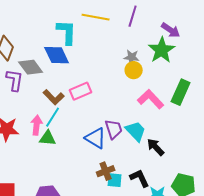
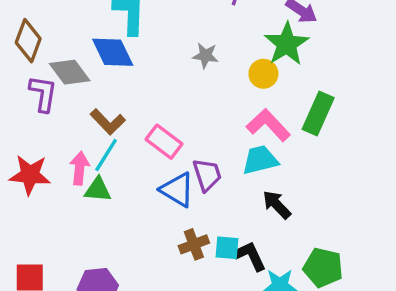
gray star: (132, 57) -> (205, 56), moved
yellow circle: (134, 70) -> (263, 74), moved
pink rectangle: (81, 91) -> (164, 142), moved, turned 60
cyan trapezoid: (136, 131) -> (260, 160), moved, turned -60
cyan square: (115, 180) -> (227, 248), moved

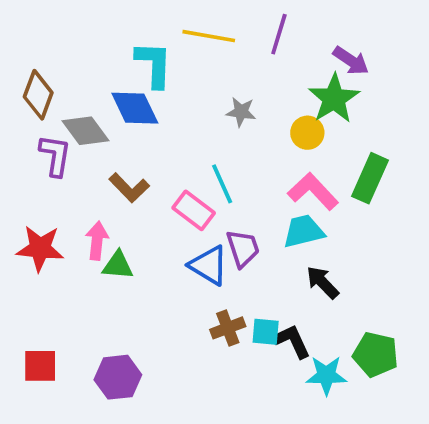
cyan line: (106, 155) -> (222, 184), moved, turned -56

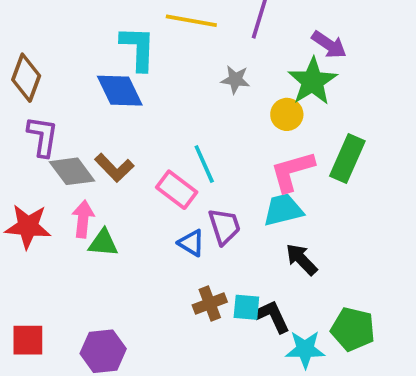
gray star: (241, 112) -> (235, 80), moved
gray diamond: (86, 131) -> (72, 171), moved
pink L-shape: (313, 191) -> (292, 171), turned -63
blue triangle: (209, 265) -> (191, 243), size x0.7

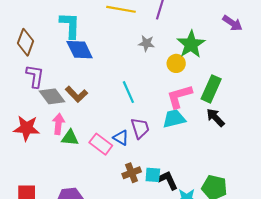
purple arrow: (329, 45) -> (232, 23), moved
cyan L-shape: (138, 48) -> (70, 25), moved
pink rectangle: (177, 190) -> (101, 144), moved
black arrow: (301, 259) -> (215, 118), moved

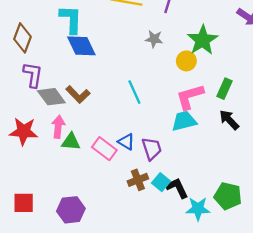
green rectangle: (211, 89) -> (224, 89), size x0.7
purple trapezoid: (140, 128) -> (152, 149), moved
cyan square: (153, 175) -> (161, 182), turned 35

